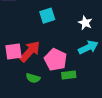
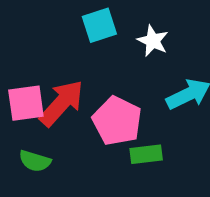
white star: (85, 23) -> (153, 41), moved
green semicircle: (33, 78) -> (35, 161), moved

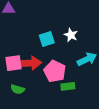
cyan square: (99, 25) -> (47, 39), moved
red arrow: (62, 103) -> (30, 63), turned 45

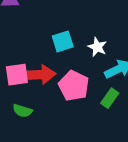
white star: (71, 35) -> (97, 47), moved
green rectangle: (68, 86) -> (110, 98), moved, turned -48

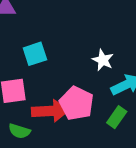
cyan square: (63, 41) -> (35, 54), moved
red arrow: (39, 75) -> (50, 111), moved

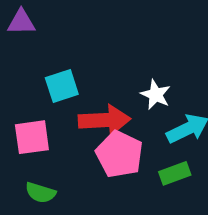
red arrow: (50, 111) -> (104, 120), moved
green rectangle: (117, 117) -> (175, 173), turned 35

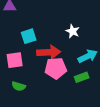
white star: (156, 95) -> (73, 31), moved
pink pentagon: (119, 154) -> (56, 68), turned -30

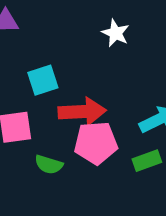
white star: (73, 31) -> (115, 33), moved
green semicircle: (19, 86) -> (49, 165), moved

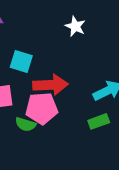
cyan square: (43, 80) -> (21, 61), turned 35
pink pentagon: (96, 143) -> (42, 108), moved

